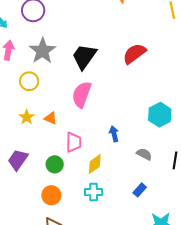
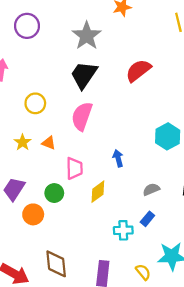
gray star: (42, 51) -> (87, 36), moved
yellow circle: (29, 81) -> (35, 103), moved
gray semicircle: (144, 154) -> (151, 189), moved, turned -49
cyan cross: (94, 192) -> (123, 230), moved
orange circle: (51, 195) -> (33, 214), moved

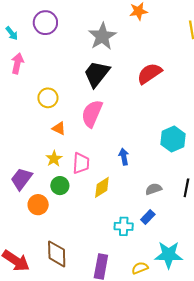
yellow star: (23, 142) -> (54, 159), moved
orange triangle: (49, 143) -> (59, 128), moved
yellow semicircle: (143, 272) -> (140, 268), turned -77

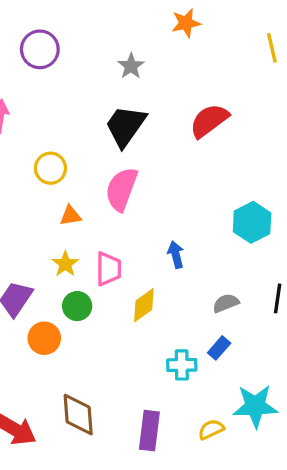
gray star: (102, 36) -> (131, 66), size x0.6
orange triangle: (59, 128) -> (70, 216), turned -32

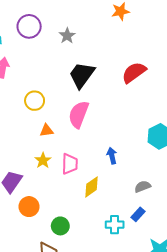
gray star: (131, 66) -> (67, 36), moved
green circle: (77, 306) -> (60, 226), moved

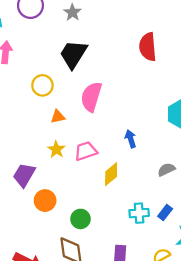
red semicircle: (134, 73) -> (148, 47), turned -55
black trapezoid: (82, 75) -> (73, 54), moved
pink trapezoid: (70, 164) -> (86, 151), turned -105
blue rectangle: (138, 214) -> (165, 212), moved

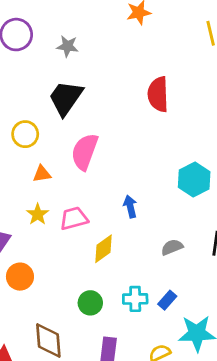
gray star: (72, 12) -> (68, 46), turned -30
green circle: (80, 219) -> (90, 303), moved

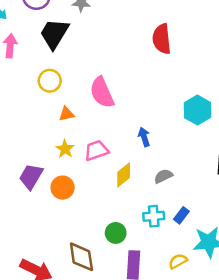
black trapezoid: (66, 98) -> (54, 34), moved
pink semicircle: (85, 152) -> (102, 92), turned -40
gray semicircle: (172, 247) -> (163, 176), moved
orange circle: (20, 277) -> (63, 188), moved
green circle: (90, 303) -> (116, 233), moved

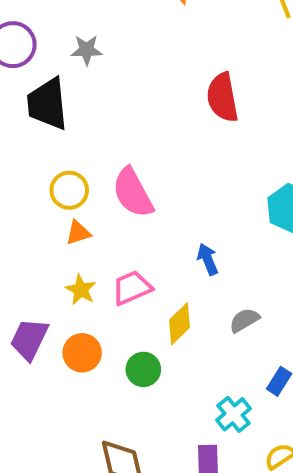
black trapezoid: (54, 34) -> (47, 104), turned -32
yellow circle: (50, 81) -> (69, 190), moved
cyan cross: (154, 216) -> (233, 414), moved, turned -30
green circle: (116, 233) -> (143, 369), moved

